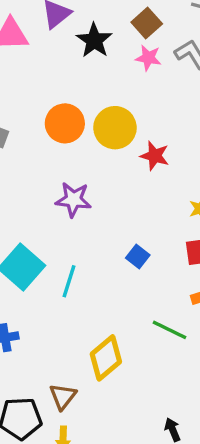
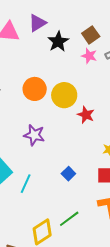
green line: (169, 330) -> (69, 219), moved, turned -70

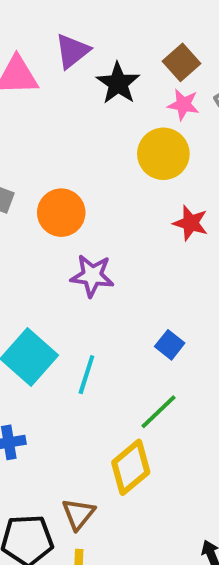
orange circle: (35, 89) -> (61, 213), moved
yellow circle: (64, 95) -> (163, 154), moved
green line: (69, 219) -> (159, 412), moved

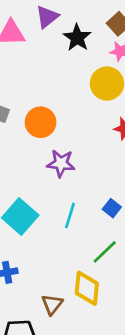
cyan line: (86, 375) -> (70, 215), moved
yellow diamond: (131, 467) -> (87, 288), turned -44
brown triangle: (78, 514) -> (52, 304), moved

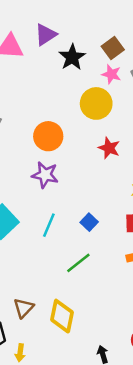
orange circle: (41, 122) -> (48, 136), moved
yellow diamond: (87, 288) -> (62, 316), moved

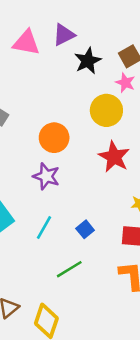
red star: (109, 148) -> (114, 157), size x1.4

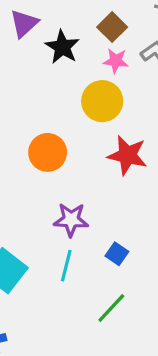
purple star: (46, 176) -> (71, 220), moved

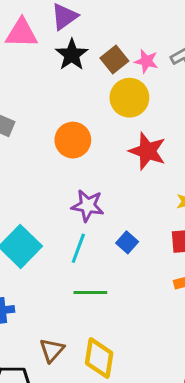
brown square: (112, 27) -> (114, 59), moved
black star: (62, 47) -> (72, 55), moved
green line: (111, 308) -> (90, 293), moved, turned 40

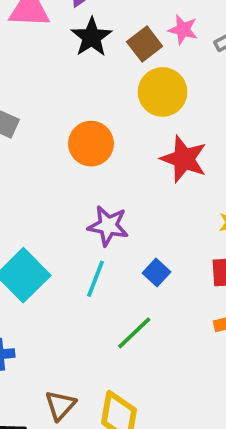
pink star: (146, 61) -> (183, 30), moved
green line: (90, 293) -> (134, 333), moved, turned -44

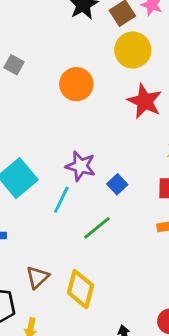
purple star: (108, 226) -> (81, 166), moved
cyan line: (96, 279) -> (61, 200), moved

